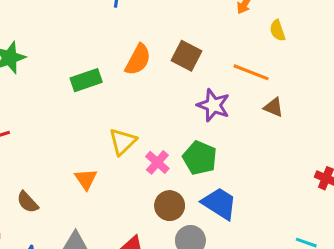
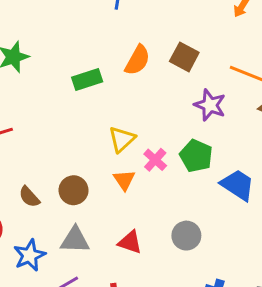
orange triangle: (86, 179) -> (124, 180), moved
blue trapezoid: (219, 203) -> (238, 185), moved
brown circle: (170, 206) -> (74, 190), moved

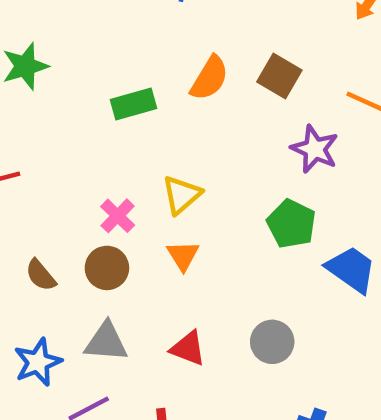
pink cross: (155, 160) -> (118, 216), moved

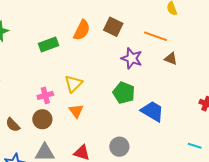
pink cross: (118, 216) -> (45, 95), turned 35

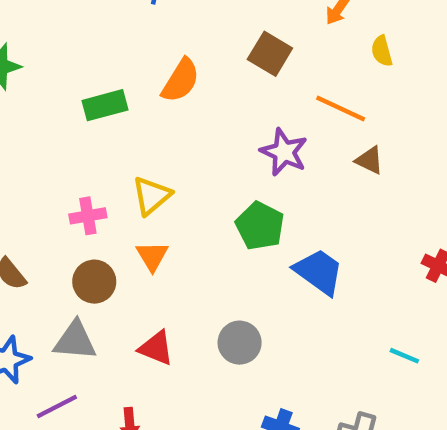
brown square: (113, 27) -> (270, 54), moved
brown circle: (42, 119) -> (94, 282), moved

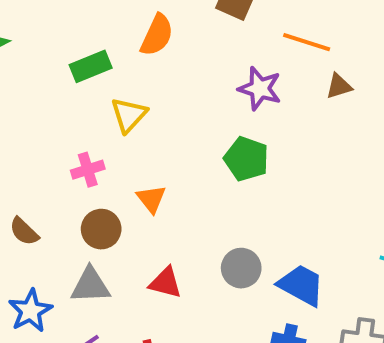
brown triangle: (369, 160) -> (339, 86), turned -36
yellow triangle: (152, 196) -> (129, 115), moved
blue trapezoid: (319, 272) -> (301, 285), moved

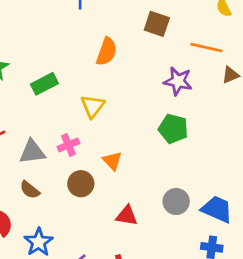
green rectangle: (91, 66) -> (44, 84), moved
gray triangle: (90, 285) -> (32, 152), moved

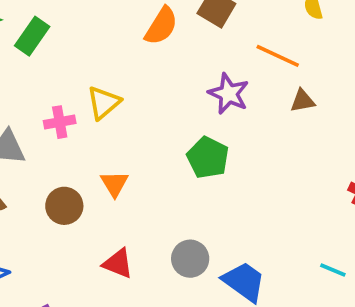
orange semicircle: (107, 52) -> (161, 26), moved
green rectangle: (44, 84) -> (32, 36), moved, turned -40
pink cross: (68, 145) -> (60, 122), moved

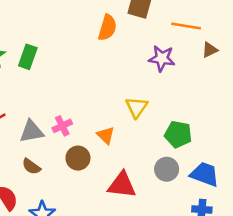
yellow triangle: (104, 103) -> (137, 107), moved
pink cross: (60, 122) -> (62, 126), moved
green pentagon: (208, 158) -> (178, 134), moved
red triangle: (118, 263) -> (122, 185), size x1.4

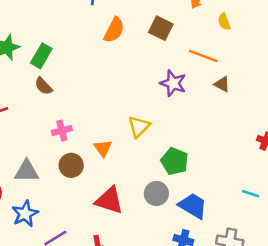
orange semicircle: (107, 28) -> (114, 30), moved
brown triangle: (210, 50) -> (222, 84), turned 42
gray triangle: (32, 131) -> (27, 171), moved
brown semicircle: (31, 166) -> (43, 86), moved

